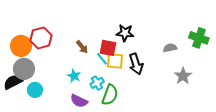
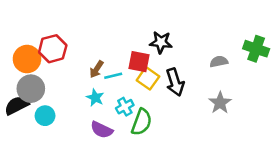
brown arrow: (82, 47) -> (96, 69), moved, turned 72
cyan line: (102, 59) -> (113, 76), moved, turned -64
yellow square: (115, 61) -> (148, 78), turned 30
gray star: (183, 76) -> (220, 103), moved

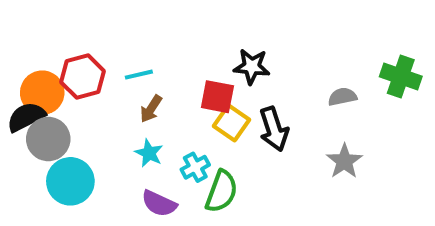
cyan line: (113, 76) -> (139, 75), moved
black semicircle: (17, 105) -> (26, 117), moved
cyan circle: (45, 116) -> (70, 181), size x1.5

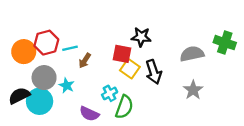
cyan line: (139, 75) -> (70, 48), moved
gray semicircle: (342, 97) -> (192, 54), size x1.5
black semicircle: (26, 117) -> (19, 96), moved
gray circle: (48, 139) -> (44, 78), moved
cyan star: (149, 153) -> (67, 85), moved

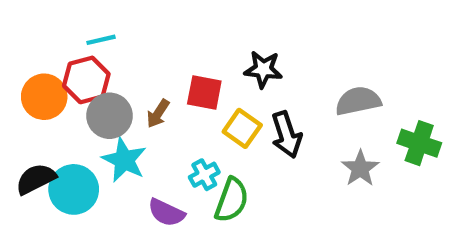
green cross: (225, 43) -> (419, 143), moved
cyan line: (70, 48) -> (101, 40), moved
red square: (122, 54) -> (204, 93), moved
gray circle: (44, 78) -> (109, 116), moved
cyan star: (67, 85) -> (124, 160), size x1.5

